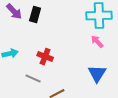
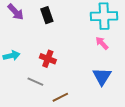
black rectangle: (35, 15) -> (47, 15), moved, turned -35

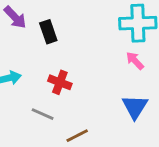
black rectangle: (47, 15) -> (48, 32), moved

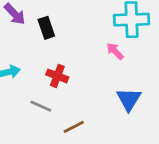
pink arrow: (135, 61) -> (115, 51), moved

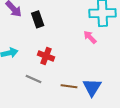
blue triangle: (129, 99) -> (92, 87), moved
brown line: (74, 127) -> (69, 86), moved, turned 35

